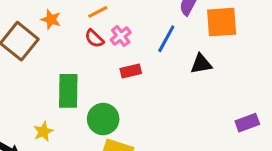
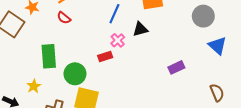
pink cross: (121, 36) -> (118, 40), moved
red rectangle: (131, 71) -> (105, 56), moved

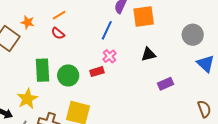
black triangle: (140, 29) -> (148, 54), moved
green circle: (75, 74) -> (68, 75), moved
yellow star: (34, 86) -> (27, 99), size x1.5

